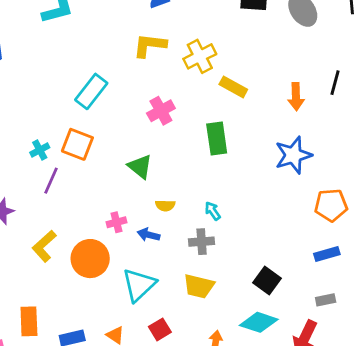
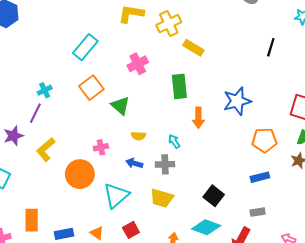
orange arrow: (296, 97) -> (198, 118), moved
orange square: (77, 144) -> (91, 88), moved, turned 30
purple line: (51, 181) -> (35, 113), moved
blue arrow: (149, 235) -> (134, 163), moved
yellow L-shape: (44, 246) -> (46, 150), moved

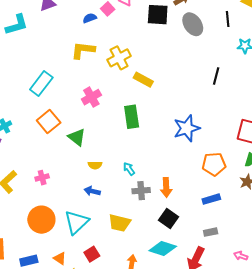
orange arrow: (198, 118) -> (166, 187), moved
pink cross: (101, 147) -> (42, 178), moved
gray cross: (165, 164) -> (141, 191), moved
orange circle: (80, 174) -> (41, 220), moved

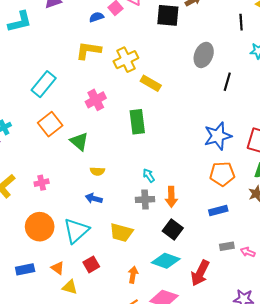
gray ellipse: (193, 24) -> (204, 55), moved, turned 55
blue star: (187, 128) -> (218, 136), moved
cyan arrow: (129, 169) -> (149, 175), moved
gray rectangle: (211, 232) -> (227, 246), moved
pink arrow: (241, 256) -> (248, 252), moved

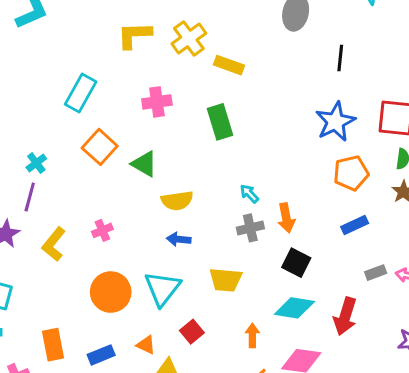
black line: (227, 82) -> (340, 58), moved
pink cross: (96, 100) -> (157, 102), turned 30
yellow semicircle: (97, 171) -> (177, 201), size x1.5

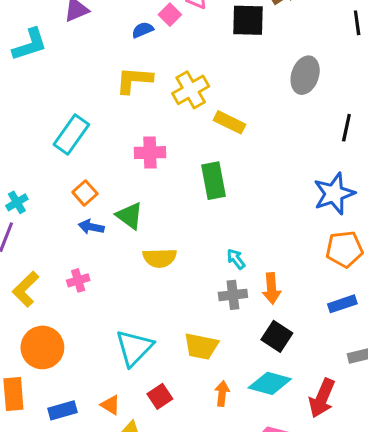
orange square: (100, 147) -> (85, 193), size x0.7
blue arrow: (179, 239) -> (91, 227), moved
orange circle: (111, 292) -> (42, 347), moved
orange arrow: (252, 335) -> (222, 394), moved

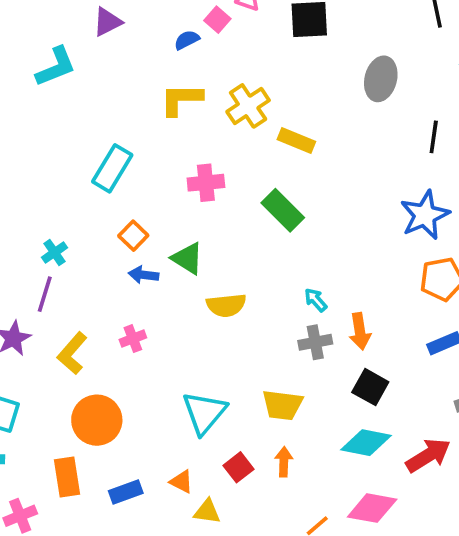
green rectangle: (214, 181) -> (283, 210), turned -30
orange arrow: (222, 394) -> (284, 462), moved
red arrow: (322, 398) -> (428, 455), turned -141

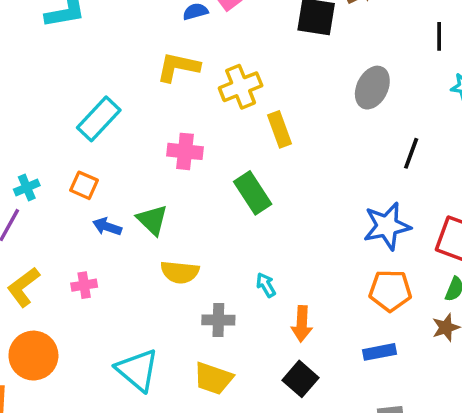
yellow rectangle: (296, 141) -> (280, 129), turned 36
orange square: (133, 236) -> (84, 185), moved, turned -32
gray cross: (315, 342) -> (218, 320), moved
cyan triangle: (204, 413) -> (137, 370), turned -42

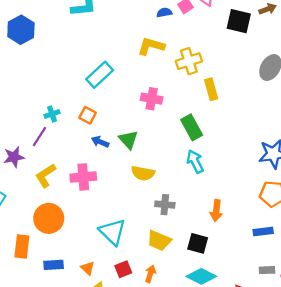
pink cross: (84, 285) -> (83, 177), size x1.6
cyan arrow: (266, 285) -> (195, 161), moved, size x1.5
black square: (301, 379) -> (198, 243), moved, turned -30

